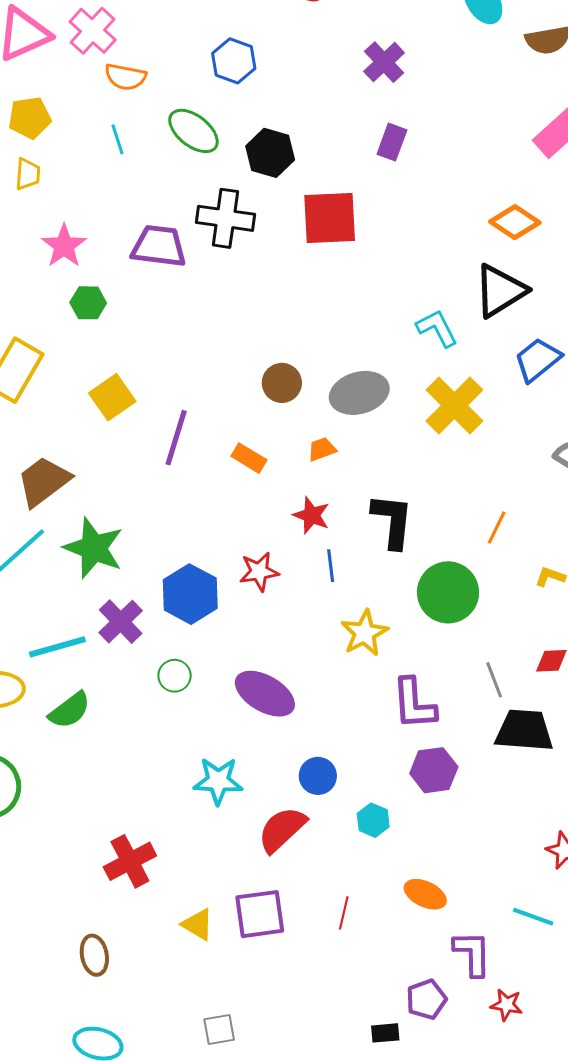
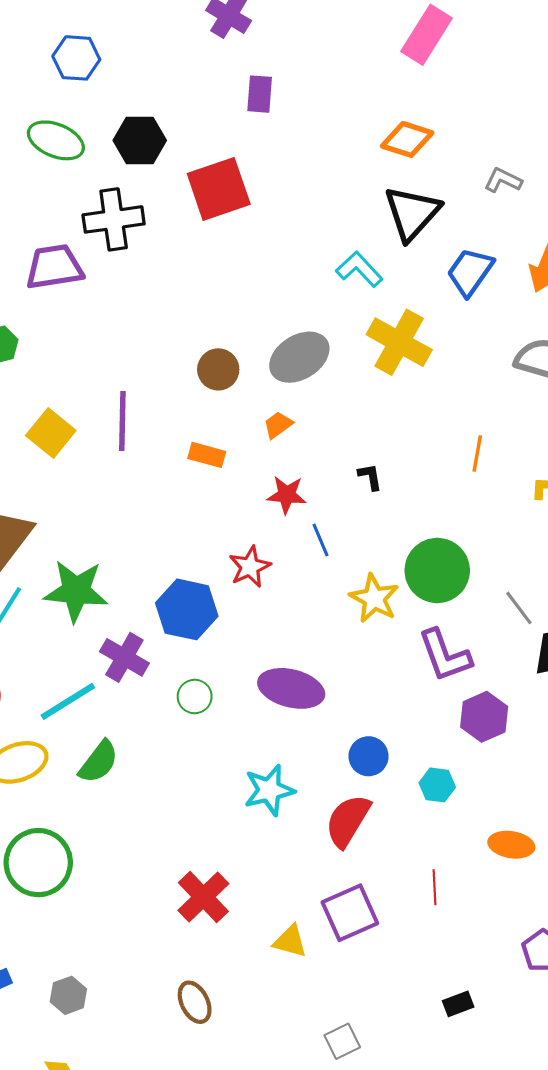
purple line: (176, 438) -> (122, 421), moved
black L-shape: (393, 521) -> (370, 477), size x0.5
green circle: (448, 592) -> (437, 570), moved
black rectangle: (385, 1033) -> (458, 1004), moved

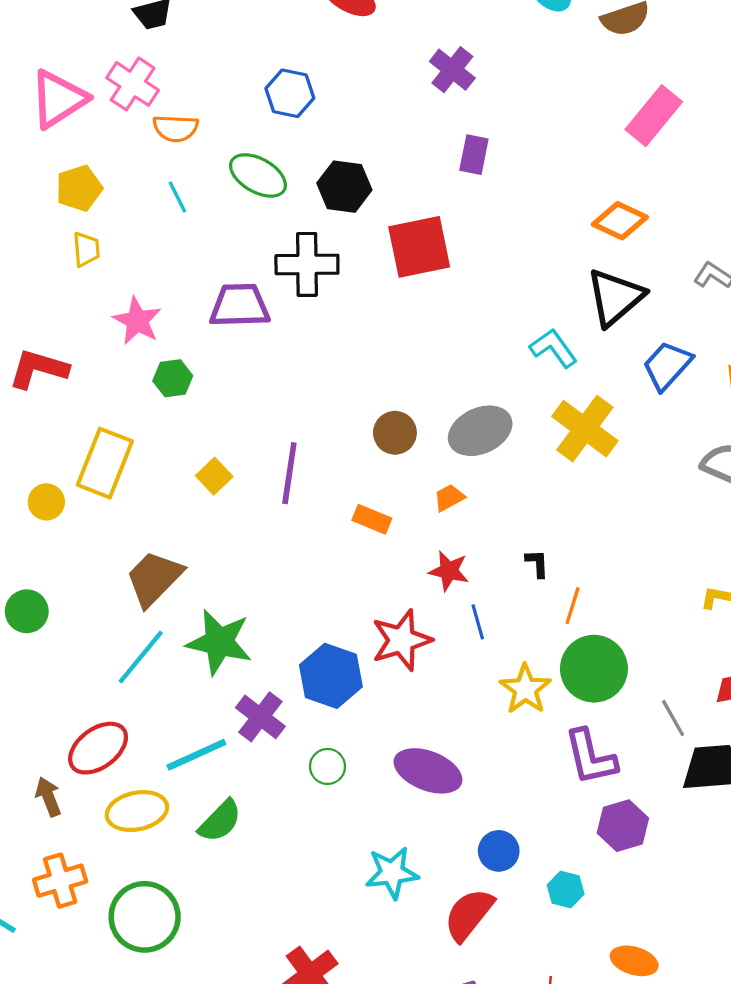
yellow square: (51, 433) -> (214, 476), size x0.7
orange line: (477, 453) -> (573, 606), moved
red star: (250, 567) -> (402, 640), size x1.4

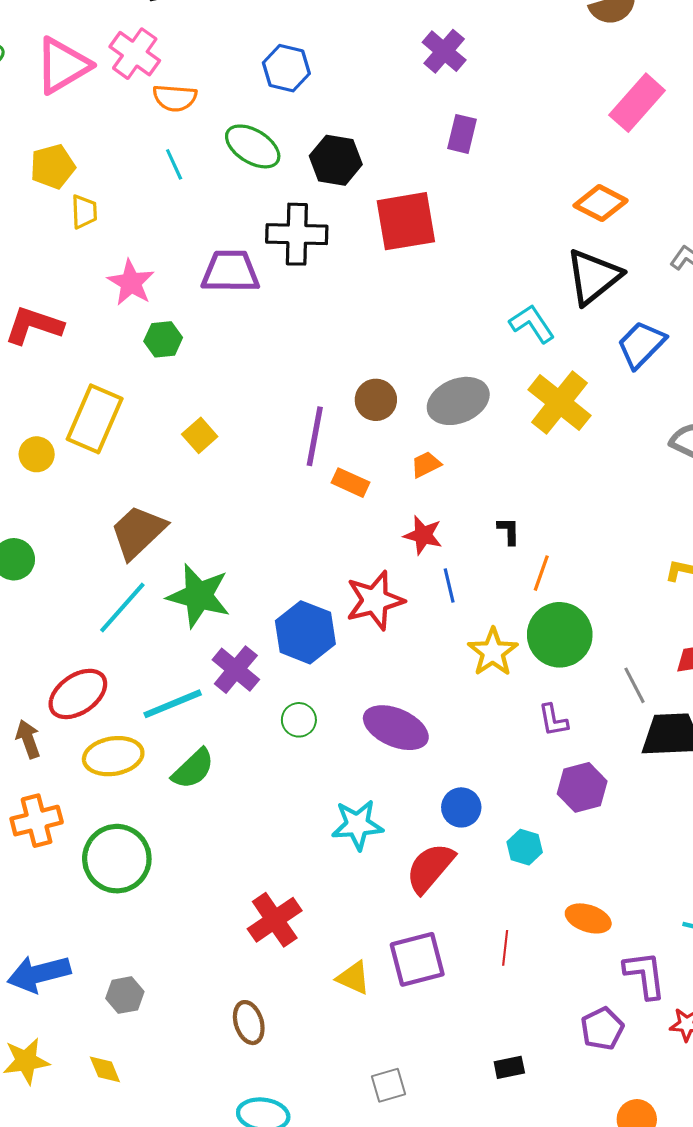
yellow pentagon: (79, 188) -> (53, 167), moved
purple line: (289, 473) -> (315, 436), moved
purple L-shape: (591, 757) -> (553, 720), size x0.6

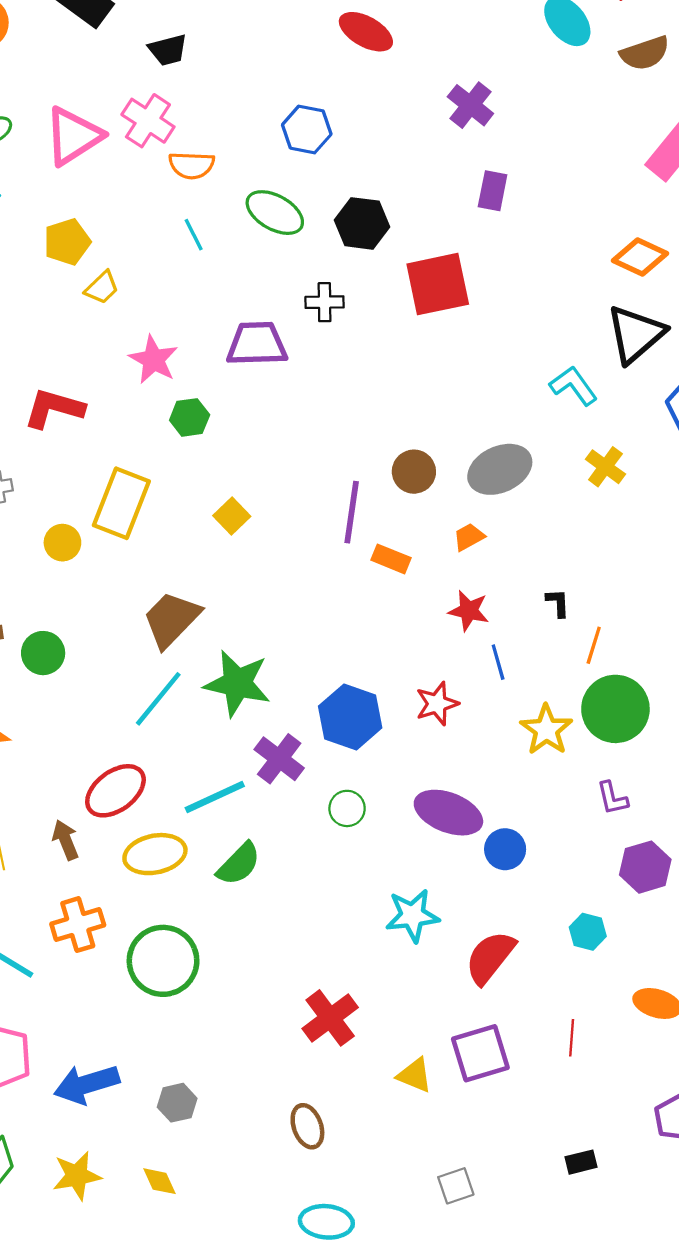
yellow trapezoid: (84, 212) -> (102, 288), turned 51
black cross: (297, 234) -> (325, 302), size x0.6
yellow cross: (559, 403) -> (605, 467), size x0.6
red star: (375, 600) -> (437, 704), moved, size x0.7
blue circle: (461, 807) -> (505, 849), moved

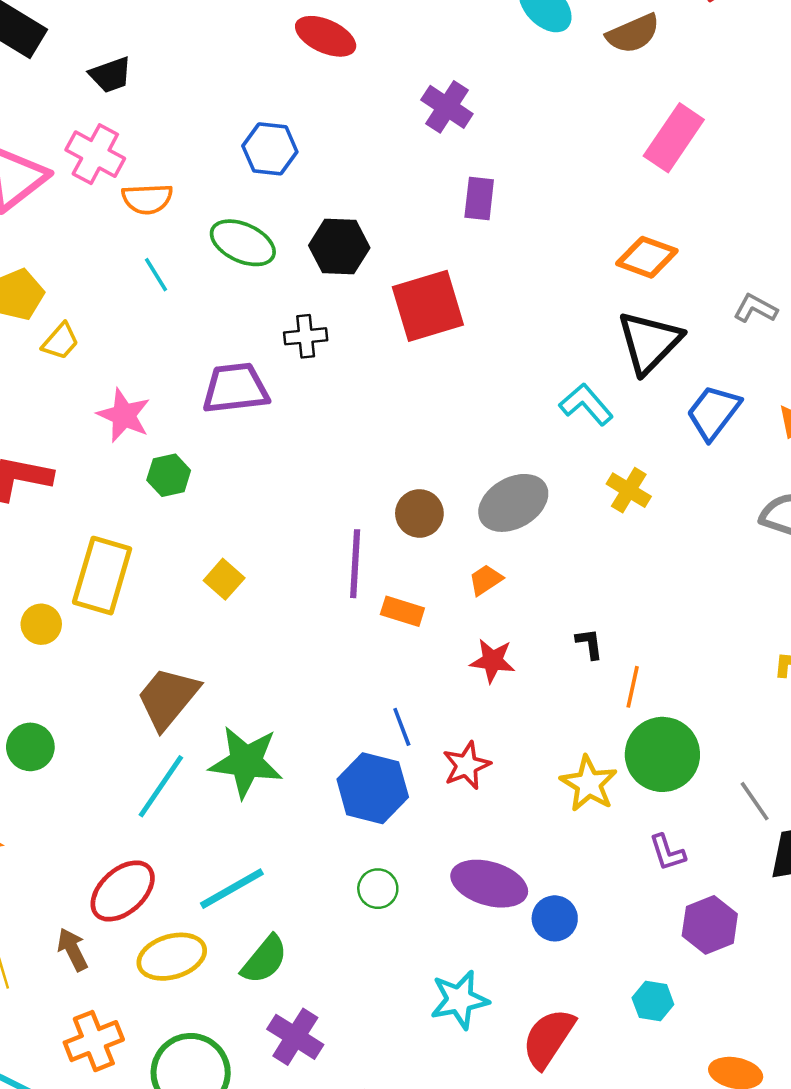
blue line: (498, 662) -> (402, 727), moved
purple cross: (279, 759) -> (295, 1037), moved

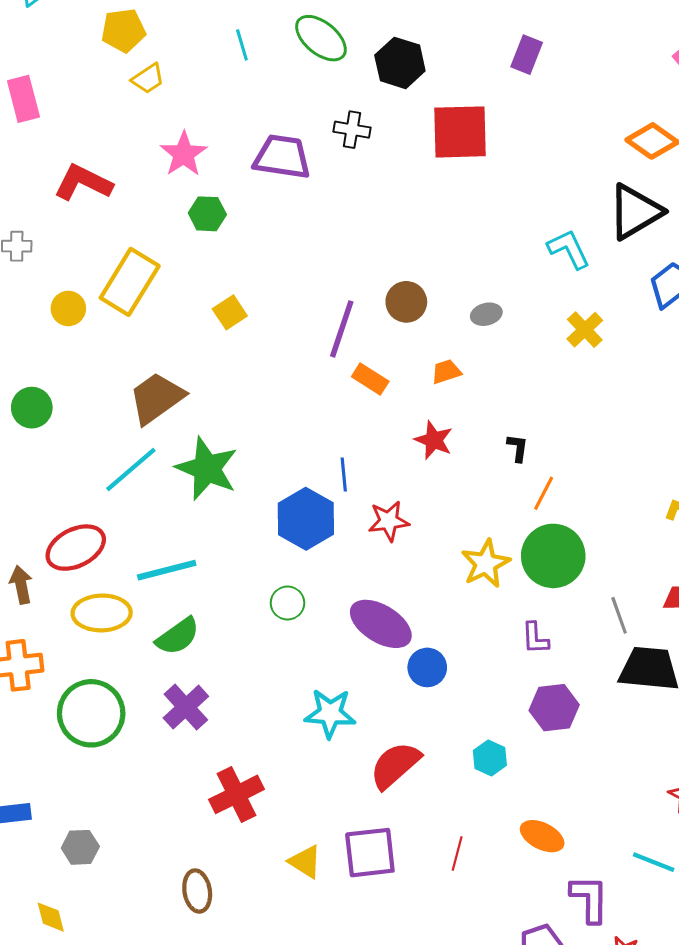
gray ellipse: (513, 503) -> (486, 314), size x0.5

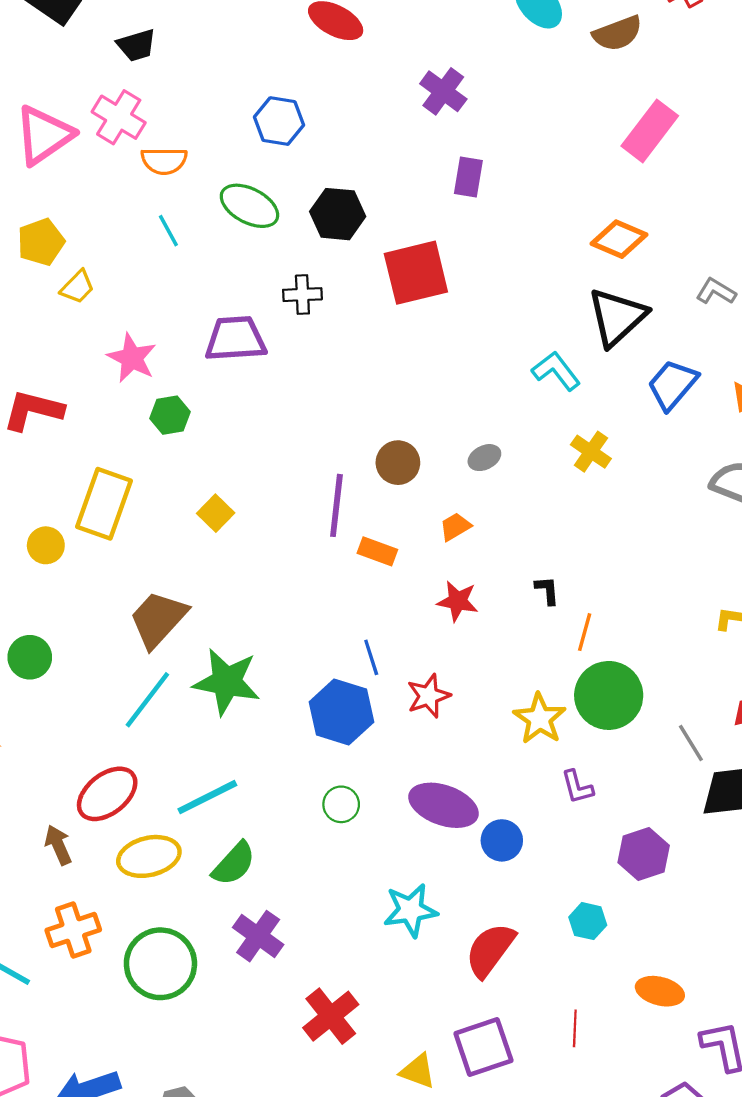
purple L-shape: (535, 638) -> (577, 787), moved

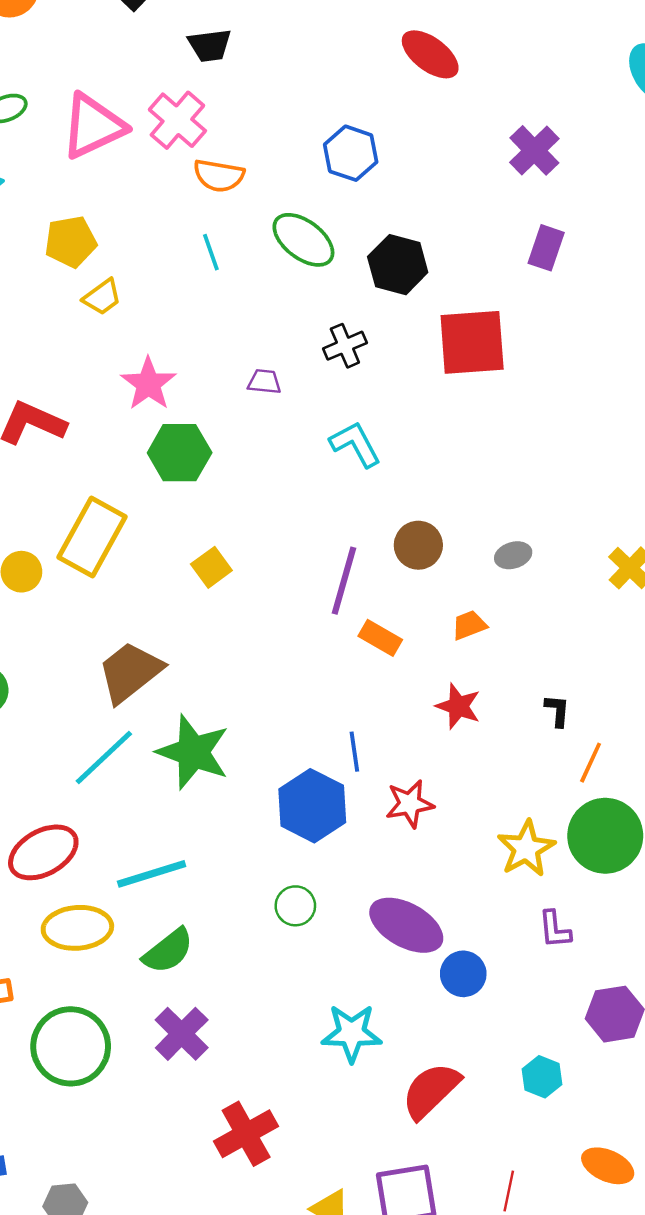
black cross: (302, 295) -> (345, 346), turned -30
purple trapezoid: (235, 339) -> (264, 382), size x0.5
cyan L-shape: (556, 371) -> (355, 444), moved
green hexagon: (170, 415) -> (180, 453), size x1.4

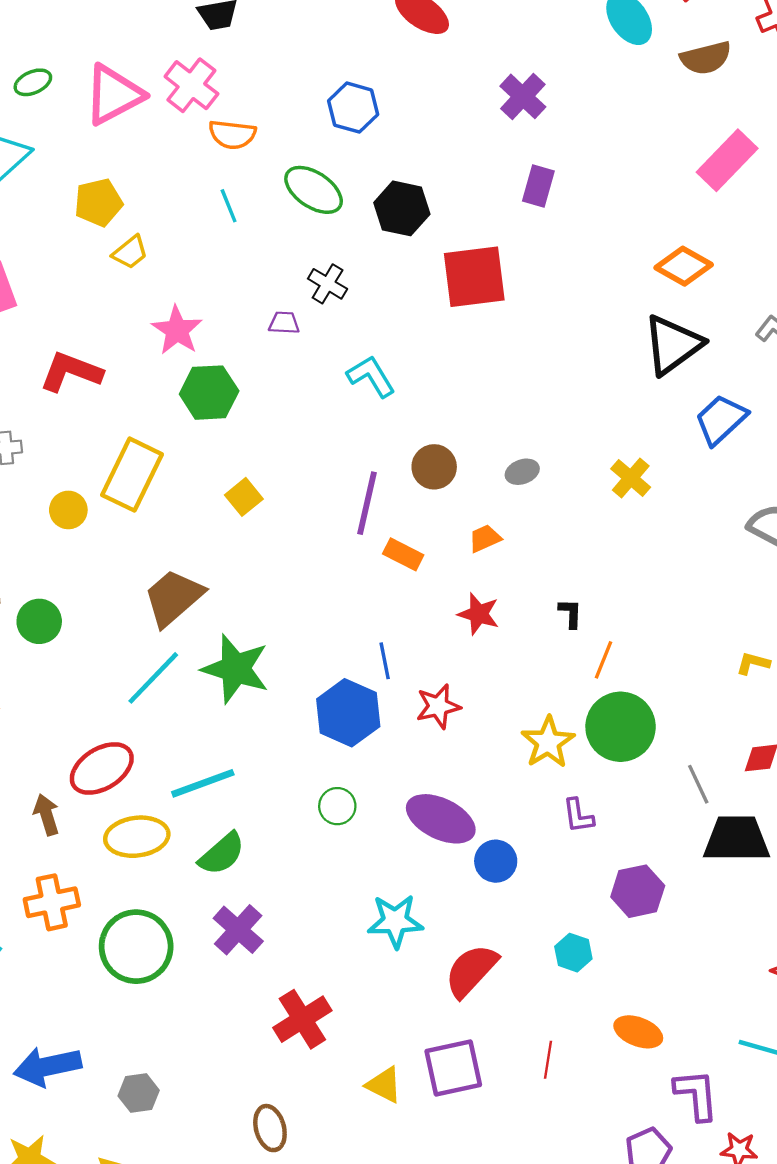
black cross: (345, 346) -> (328, 284), moved, turned -33

